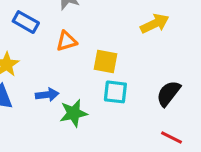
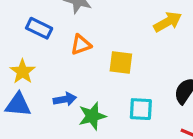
cyan square: (115, 92) -> (141, 109), moved

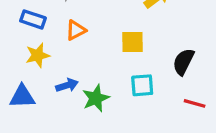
yellow square: (121, 63) -> (133, 42), moved
yellow star: (23, 72) -> (38, 55), moved, turned 30

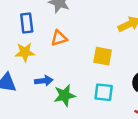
blue rectangle: (33, 19) -> (27, 23), turned 54

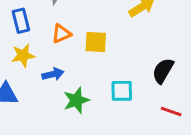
yellow square: (103, 56) -> (96, 42), moved
blue arrow: (44, 81) -> (53, 74), moved

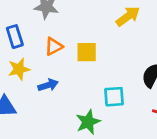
green star: (76, 100) -> (88, 122), moved

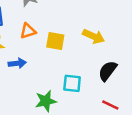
yellow arrow: (128, 16) -> (94, 36), moved, turned 50

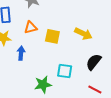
blue arrow: (17, 63) -> (21, 53), turned -80

